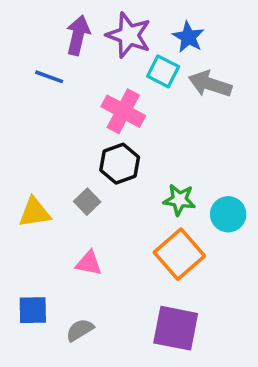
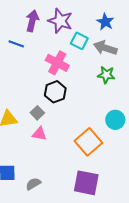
blue star: (188, 37) -> (105, 22), moved
green star: (179, 200) -> (106, 75), moved
pink triangle: (89, 263) -> (39, 134), moved

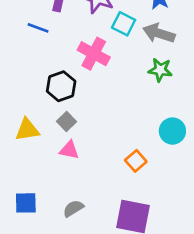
black hexagon: (55, 92) -> (61, 86), moved
orange square: (88, 142) -> (136, 161), size x0.6
gray semicircle: (33, 184) -> (73, 208), moved

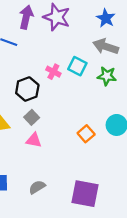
cyan square: (124, 24) -> (77, 66), moved
pink cross: (94, 54) -> (53, 72), moved, size x0.6
orange square: (136, 161) -> (86, 134), moved

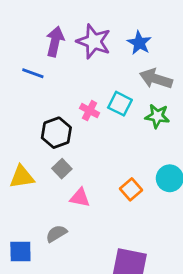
blue star: (106, 18) -> (139, 43), moved
pink triangle: (34, 140) -> (80, 198), moved
gray semicircle: (37, 187) -> (56, 234), moved

